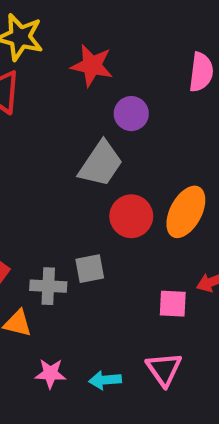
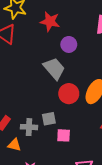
gray trapezoid: (101, 164) -> (54, 69), turned -75
pink square: (173, 304) -> (64, 135), moved

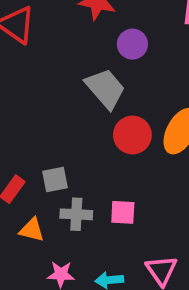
gray square: (49, 119) -> (55, 179), moved
gray cross: (29, 127) -> (76, 214), moved

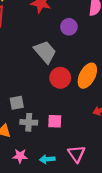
purple circle: (132, 44) -> (69, 27), moved

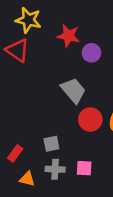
purple circle: (69, 27) -> (91, 53), moved
gray square: (17, 103) -> (51, 144), moved

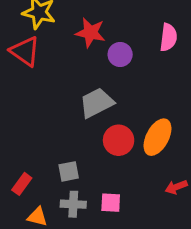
gray trapezoid: (73, 90) -> (97, 103), turned -76

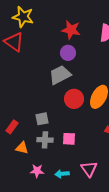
red star: (90, 33) -> (71, 30), moved
purple circle: (120, 54) -> (68, 53), moved

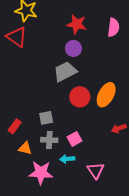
pink square: (69, 139) -> (75, 139), turned -32
pink star: (37, 171) -> (41, 173), size x1.6
cyan arrow: (62, 174) -> (67, 159), moved

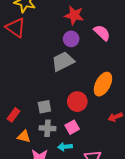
pink semicircle: (113, 27) -> (102, 33), moved, turned -54
red circle: (80, 97) -> (77, 102), moved

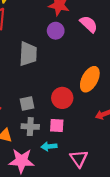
gray trapezoid: (63, 61) -> (28, 54), moved, turned 120
pink square: (72, 127) -> (57, 125), turned 32

